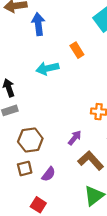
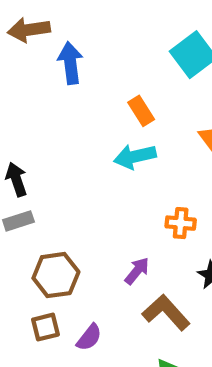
cyan arrow: (47, 68) -> (135, 157), moved

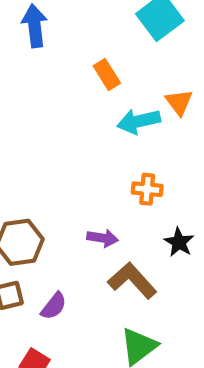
cyan arrow: (135, 157) -> (139, 121), moved
purple arrow: (137, 271) -> (103, 238), turned 60

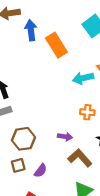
orange rectangle: (107, 75) -> (56, 45), moved, size x1.6

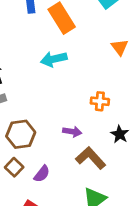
cyan arrow: (83, 78) -> (54, 59), moved
brown square: (18, 165) -> (14, 167), turned -32

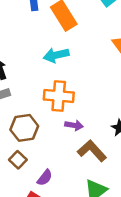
orange cross: (100, 101) -> (59, 96), moved, size x1.6
purple semicircle: (42, 174) -> (45, 178), moved

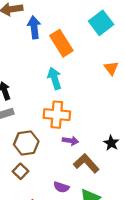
cyan arrow: (56, 55) -> (55, 78), turned 85
purple semicircle: (45, 178) -> (61, 187), moved, turned 70

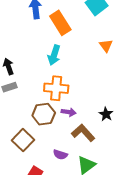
cyan arrow: (55, 78) -> (54, 55), turned -144
brown hexagon: (26, 143) -> (44, 114), moved
brown square: (21, 171) -> (23, 140), size x1.5

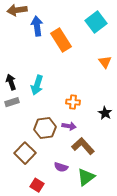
cyan arrow: (54, 55) -> (37, 85), moved
orange cross: (56, 88) -> (73, 102), moved, size x0.6
black star: (106, 114) -> (105, 113), moved

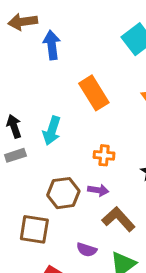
orange rectangle: (61, 40) -> (94, 93), moved
brown square: (25, 153) -> (34, 229), turned -35

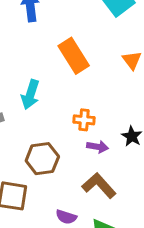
purple arrow: (98, 190) -> (97, 147), moved

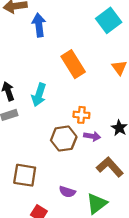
brown hexagon: (42, 159) -> (64, 139), moved
brown L-shape: (99, 186) -> (110, 167), moved

